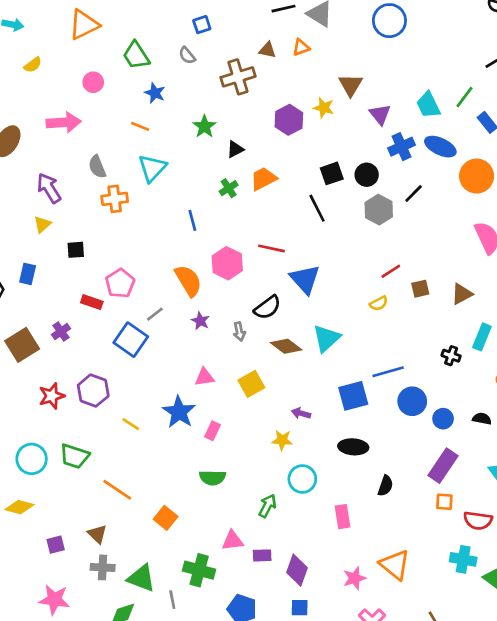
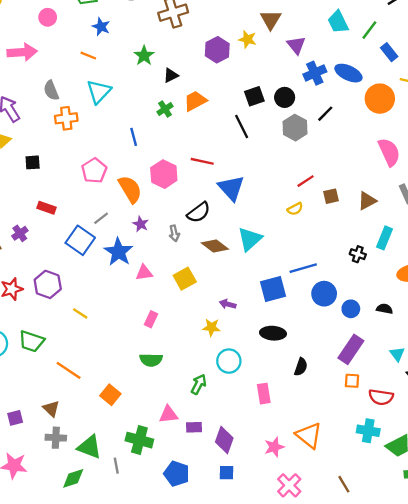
cyan trapezoid: (428, 105) -> (338, 22), moved
pink pentagon: (120, 283) -> (94, 171), moved
blue star: (179, 412) -> (119, 252), moved

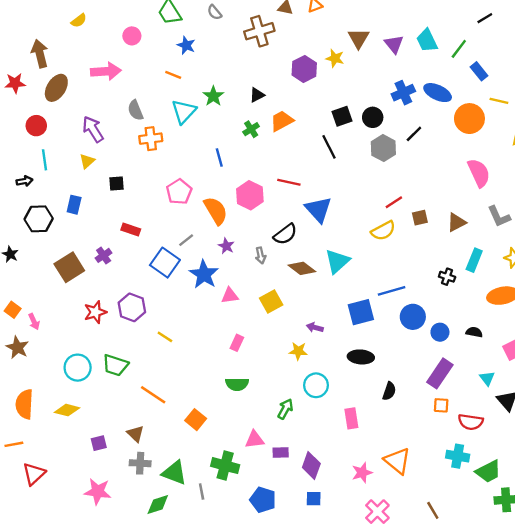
purple triangle: (296, 45) -> (394, 44), moved
green star: (144, 56) -> (213, 96), moved
yellow semicircle: (295, 209) -> (383, 231), size x1.5

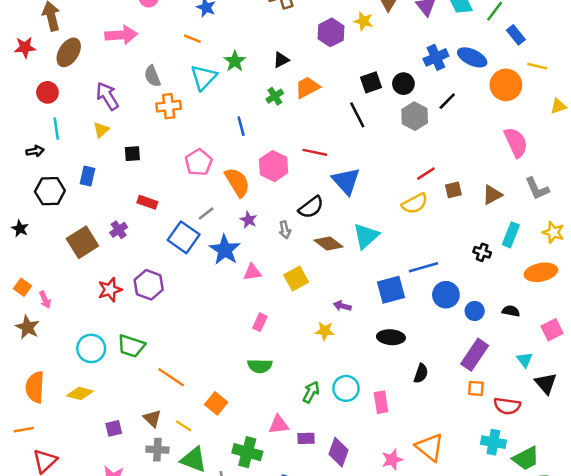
yellow line: (165, 337) -> (184, 426), moved
cyan circle: (316, 385) -> (346, 388), moved

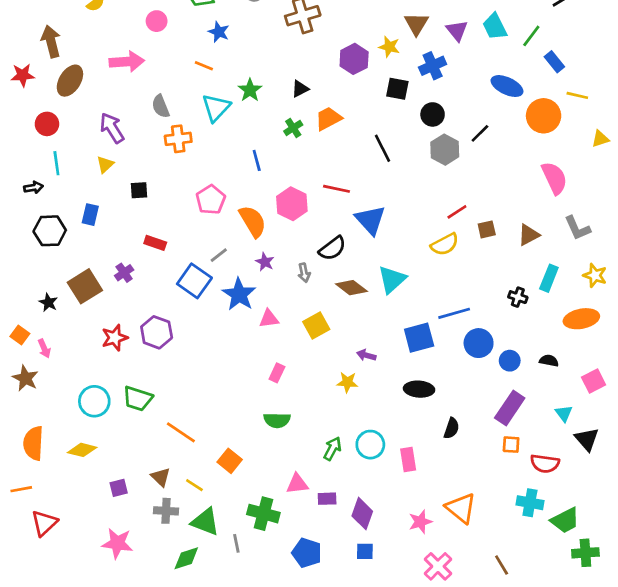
blue cross: (436, 57) -> (433, 66), moved
black square: (371, 82) -> (397, 89), moved, turned 30
black star: (20, 229) -> (48, 302), moved

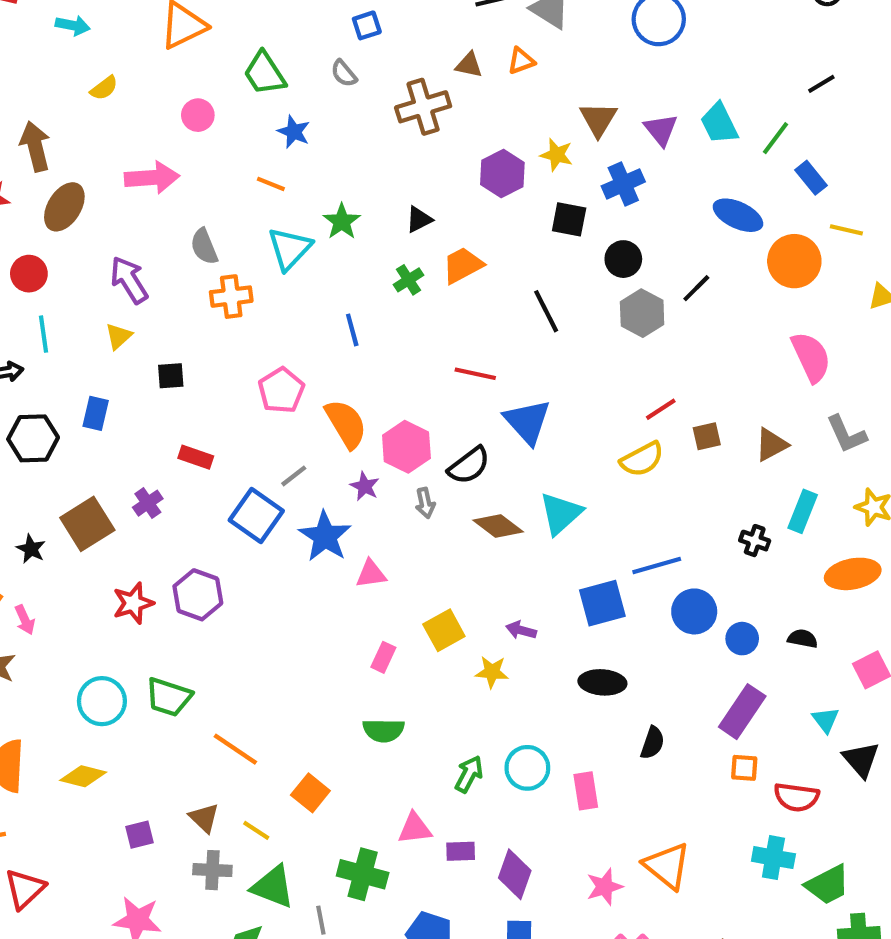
pink hexagon: (292, 204) -> (406, 447), moved
yellow square: (316, 325) -> (444, 630), moved

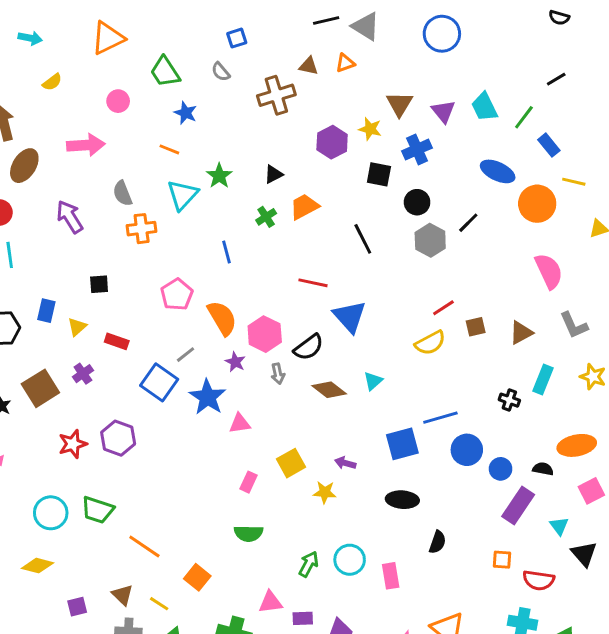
yellow triangle: (119, 336) -> (77, 327), moved
cyan triangle: (561, 513) -> (373, 381), size x0.6
orange ellipse: (853, 574) -> (577, 445), moved
purple rectangle: (742, 712) -> (518, 505), moved

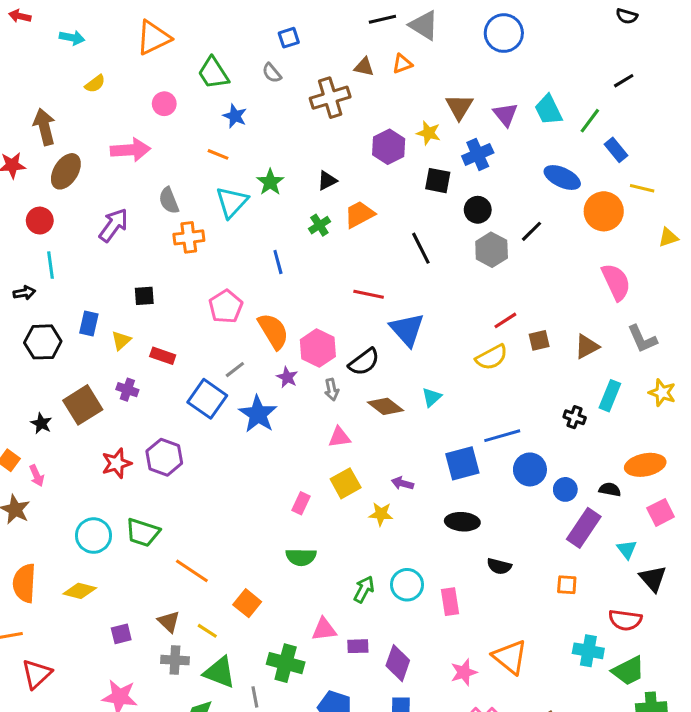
purple arrow: (70, 217) -> (114, 225), turned 68
purple cross: (83, 374) -> (127, 390), turned -36
pink triangle: (240, 423) -> (339, 437), moved
black semicircle: (438, 542) -> (499, 566), turned 85
red semicircle: (539, 580) -> (625, 620), moved

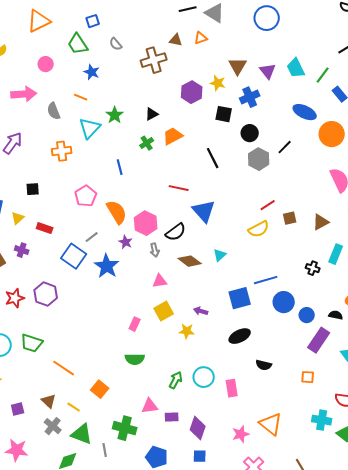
blue square: (289, 38) -> (93, 21), moved
gray semicircle: (169, 201) -> (54, 111), moved
black ellipse: (462, 522) -> (240, 336), turned -30
gray cross: (175, 660) -> (53, 426), turned 36

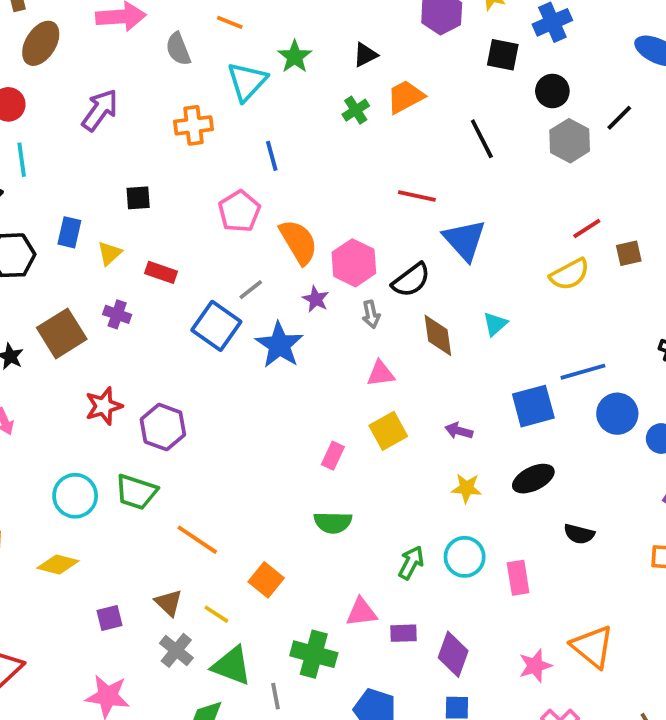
blue line: (120, 167) -> (272, 156), moved
brown diamond: (190, 261) -> (438, 335), turned 45
purple hexagon: (46, 294) -> (163, 427), moved
yellow star: (187, 331) -> (466, 488), moved

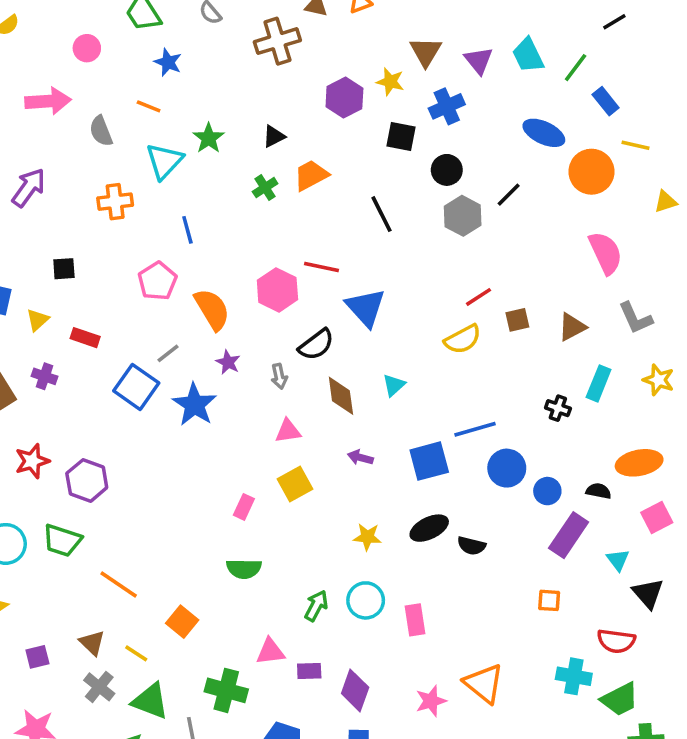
pink hexagon: (354, 263) -> (277, 290), moved
purple arrow: (459, 431) -> (360, 458), moved
black semicircle: (579, 534) -> (471, 546), moved

